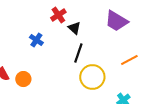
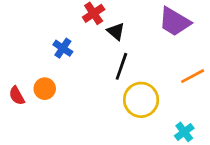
orange circle: (23, 79) -> (45, 89), moved

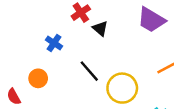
black line: (121, 66) -> (89, 71), moved, turned -60
red semicircle: (17, 96) -> (14, 97), moved

